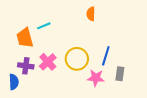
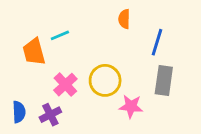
blue line: (106, 56) -> (157, 42), moved
purple cross: (26, 66) -> (50, 115), moved, turned -35
gray rectangle: (120, 74) -> (164, 80), moved, size x1.5

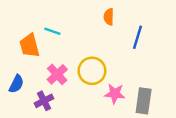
cyan line: (60, 35) -> (52, 31), turned 42
gray rectangle: (164, 80) -> (144, 101), moved
blue semicircle: (19, 112) -> (16, 84), moved, turned 30

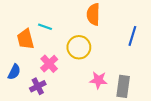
orange semicircle: (109, 17) -> (93, 14), size x1.5
blue line: (138, 37) -> (132, 36), moved
yellow circle: (92, 71) -> (79, 47), moved

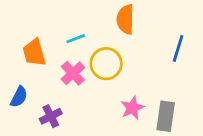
cyan line: (45, 27) -> (76, 39), moved, turned -40
pink cross: (49, 64) -> (73, 73), moved
pink star: (98, 80) -> (132, 108), turned -30

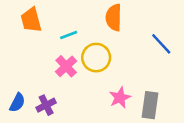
blue line: (178, 48) -> (161, 44), turned -60
orange trapezoid: (34, 53) -> (31, 20), moved
blue semicircle: (19, 97) -> (17, 103), moved

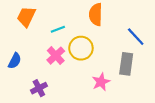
orange trapezoid: (31, 20) -> (26, 17), turned 40
blue semicircle: (17, 103) -> (15, 61), moved
gray rectangle: (150, 105) -> (126, 64), moved

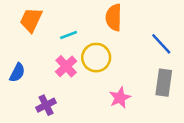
gray rectangle: (126, 64) -> (164, 83), moved

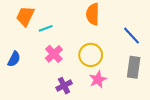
cyan line: (69, 35) -> (46, 28), moved
yellow circle: (96, 58) -> (91, 55), moved
purple cross: (46, 105) -> (64, 86), moved

